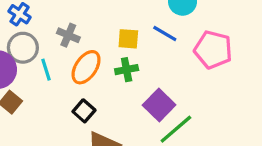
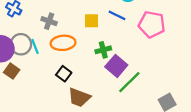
gray circle: (23, 48) -> (21, 44), moved
orange ellipse: (86, 67) -> (63, 43), turned 55
green cross: (127, 70) -> (103, 50), moved

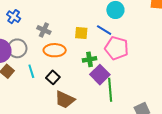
pink pentagon: (152, 24) -> (117, 48), moved
cyan line: (35, 46) -> (31, 71), moved
green line: (129, 82) -> (110, 90), turned -55

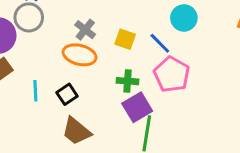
gray cross: (44, 30) -> (85, 30), moved
gray circle: (17, 48) -> (29, 17), moved
cyan line: (31, 71) -> (35, 91), moved

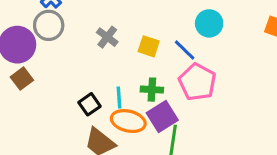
orange ellipse: (80, 55) -> (128, 121), moved
cyan line: (35, 91) -> (119, 97), moved

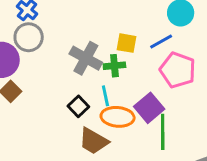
gray cross: (107, 37) -> (86, 58), moved, size x1.5
blue line: (185, 50) -> (161, 42), turned -65
green cross: (152, 90) -> (114, 66), moved

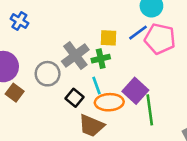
gray circle: (29, 37) -> (48, 74), moved
gray cross: (86, 58) -> (75, 55), turned 32
pink pentagon: (178, 70) -> (160, 39), moved

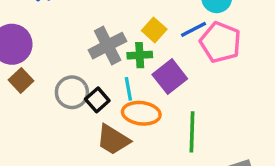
yellow square: (108, 38) -> (154, 30), turned 30
gray circle: (48, 74) -> (72, 92), moved
purple square: (135, 91) -> (170, 77), moved

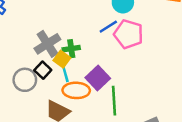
yellow square: (154, 30) -> (62, 59), moved
purple square: (170, 77) -> (98, 78), moved
black square: (97, 100) -> (43, 70), moved

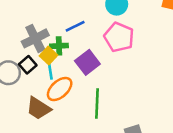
blue line: (108, 27) -> (75, 26), moved
purple square: (98, 78) -> (87, 62), moved
orange ellipse: (76, 90) -> (60, 89), turned -50

